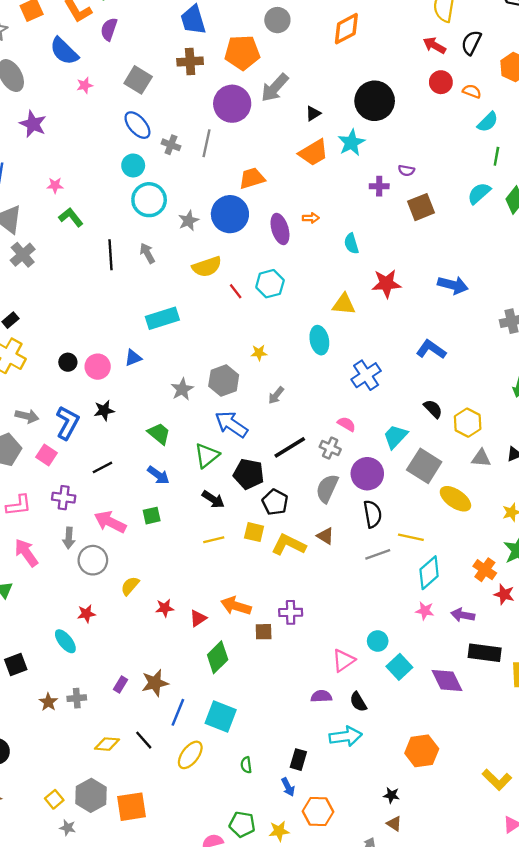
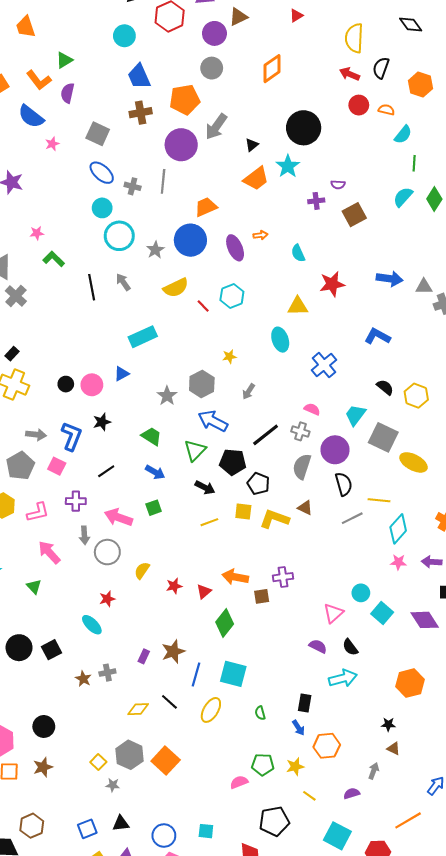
gray triangle: (481, 458) -> (424, 287), moved
purple semicircle: (321, 696) -> (318, 646), turned 36
orange square: (132, 807) -> (166, 761), turned -32

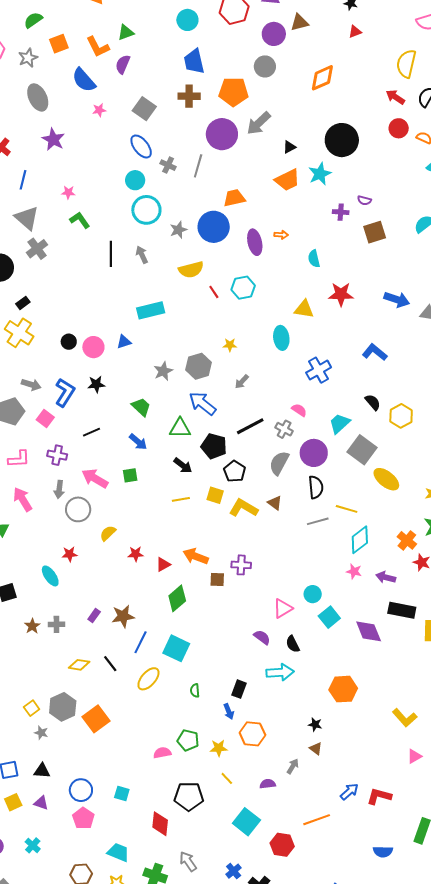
green triangle: (195, 450) -> (180, 428), turned 35

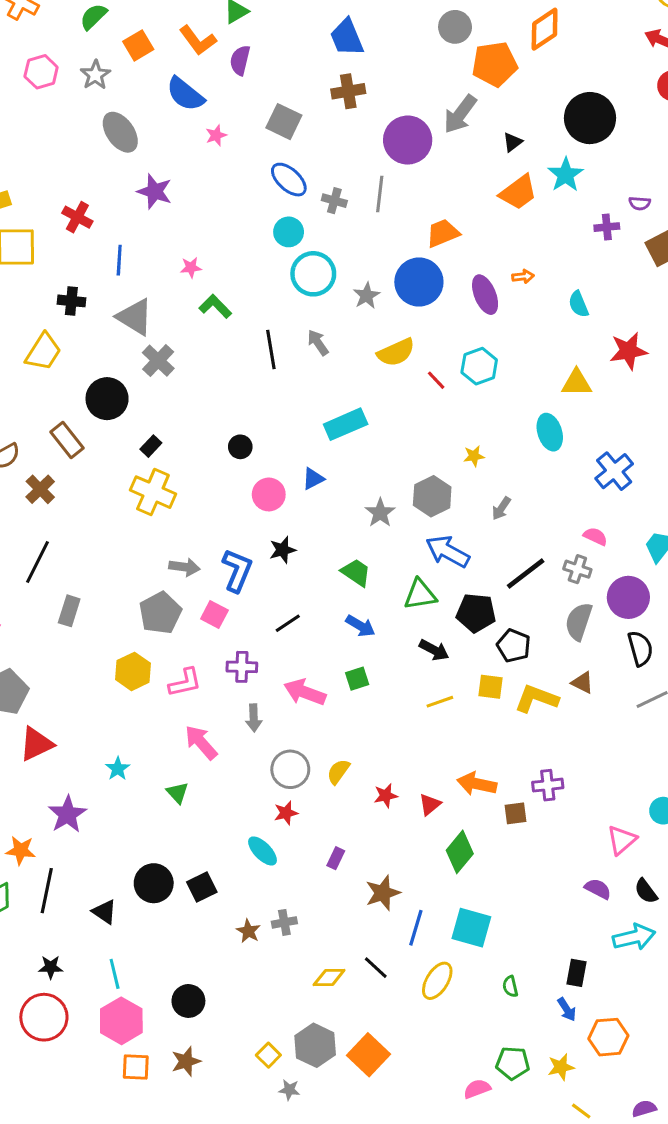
orange pentagon: (233, 92) -> (495, 64), moved
black circle: (69, 342) -> (240, 447), moved
gray circle: (78, 509) -> (290, 769), moved
purple rectangle: (94, 616) -> (336, 858), moved

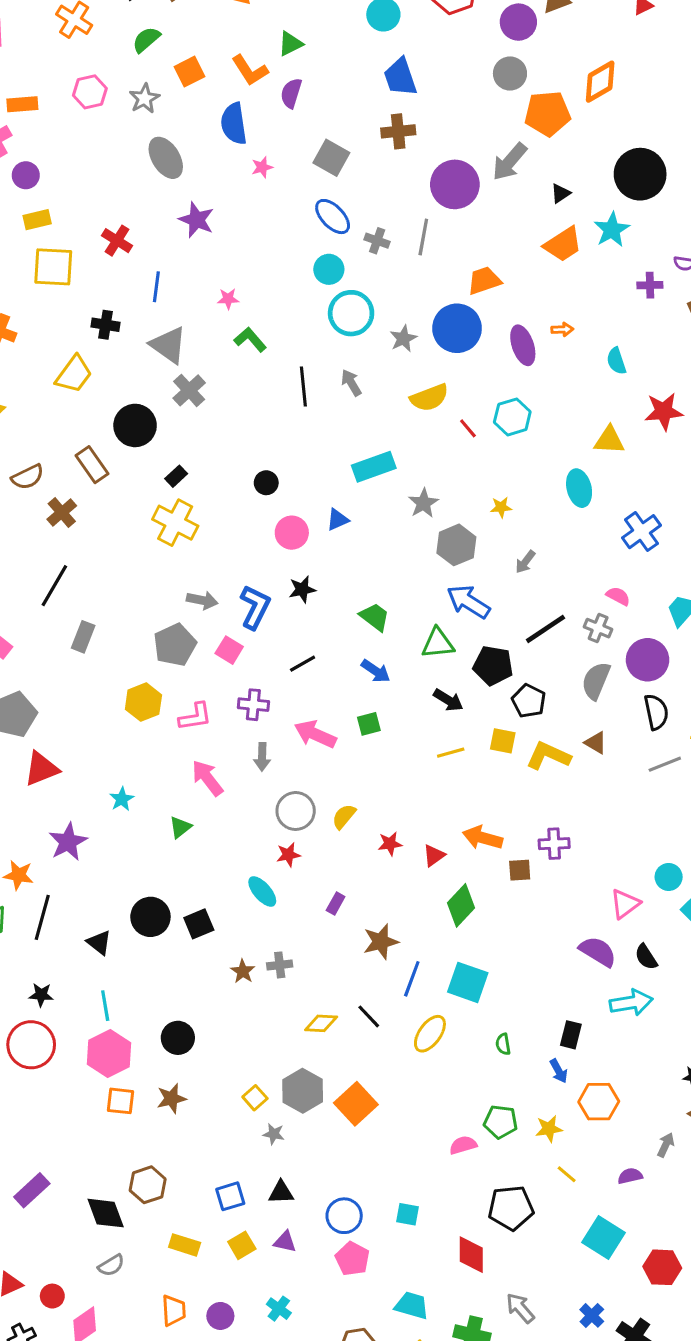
blue semicircle: (185, 94) -> (234, 124), turned 39
gray star: (380, 513) -> (423, 503), moved
green triangle: (177, 793) -> (180, 827), turned 30
purple semicircle: (598, 889) -> (598, 952), size x1.4

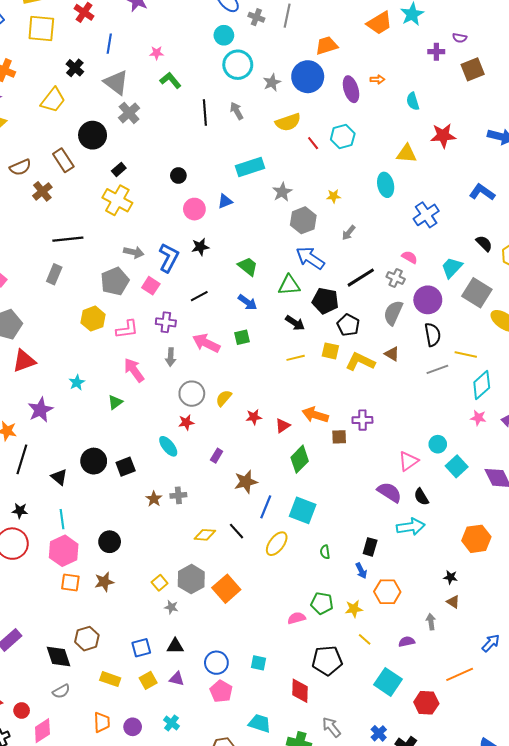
black cross: (106, 325) -> (75, 68), turned 30
black line: (54, 586) -> (68, 239), moved, turned 52
gray arrow: (666, 1145) -> (431, 622), turned -35

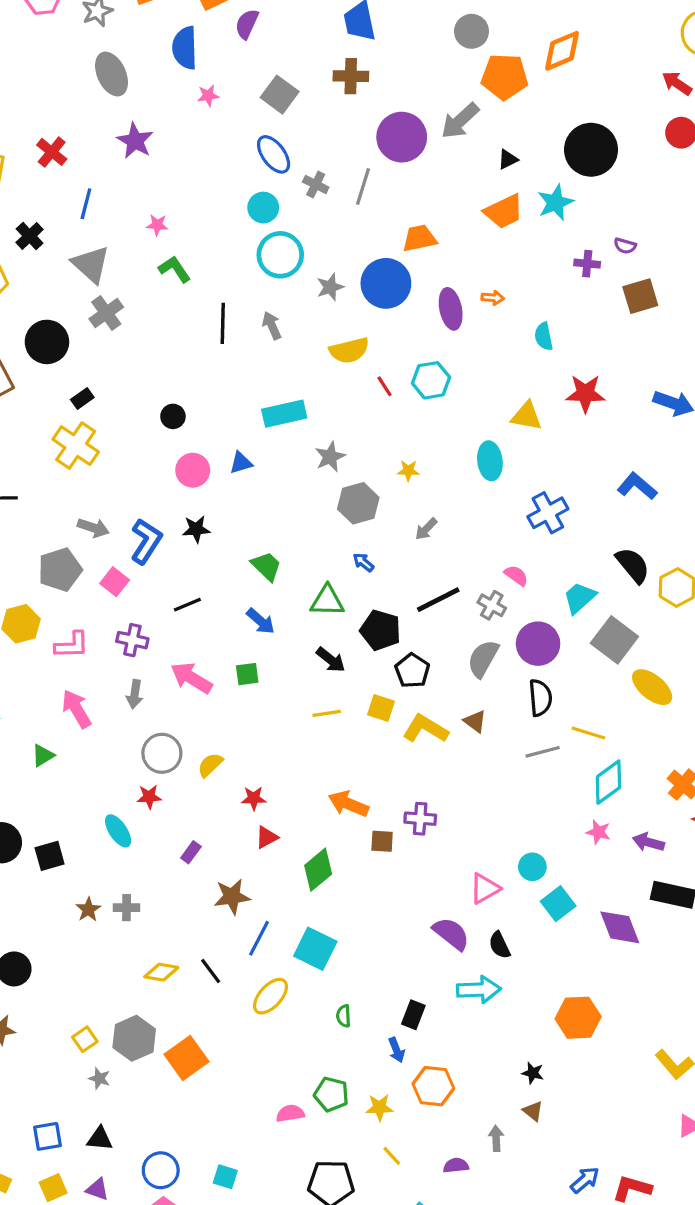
black semicircle: (484, 243) -> (633, 565), size x1.4
blue arrow: (310, 258) -> (363, 562), size x0.5
red triangle: (283, 426) -> (267, 837), moved

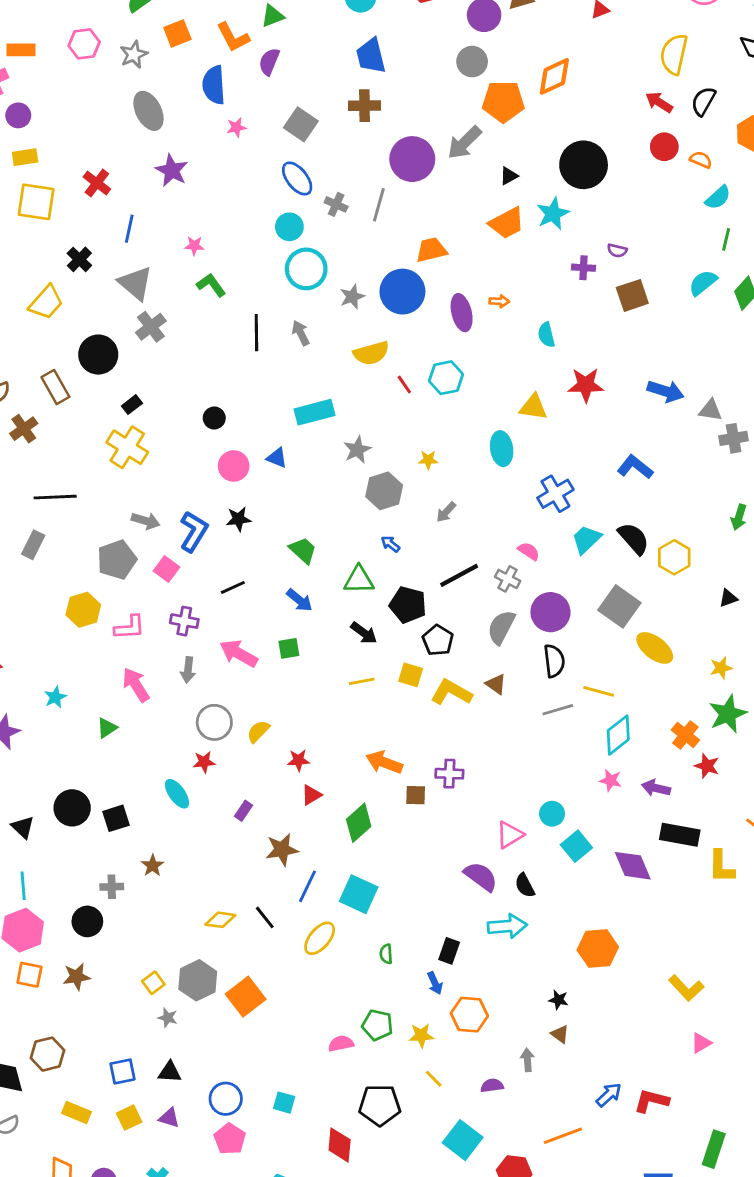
blue triangle: (241, 463) -> (277, 458), turned 40
cyan trapezoid: (580, 598) -> (586, 539), moved
gray cross: (127, 908) -> (112, 887), moved

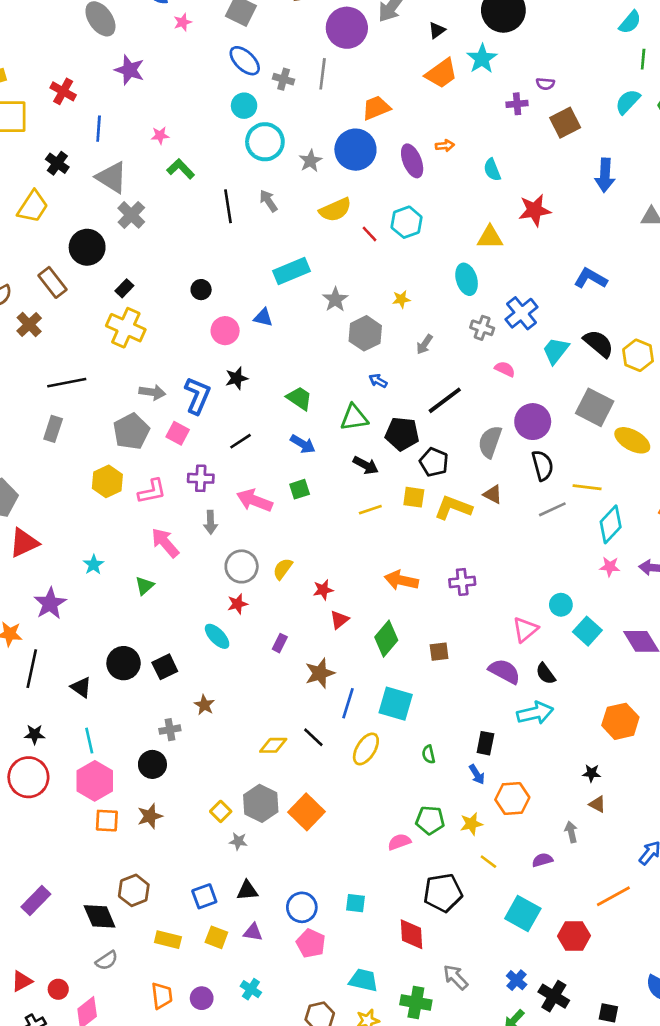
blue arrow: (665, 391) -> (605, 175), moved, turned 84
gray cross: (508, 579) -> (482, 328), moved
brown square: (416, 795) -> (439, 652), moved
yellow square: (129, 1118) -> (216, 937), turned -35

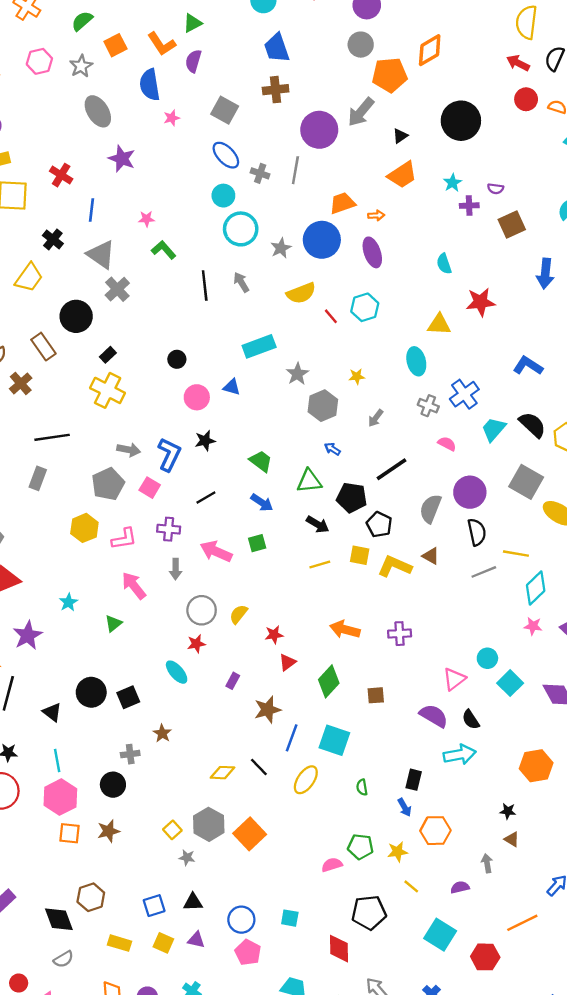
cyan star: (482, 59) -> (453, 183), moved, size x0.7
orange arrow: (445, 146) -> (376, 215), moved

